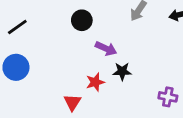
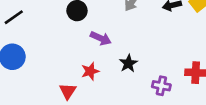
black star: (122, 71) -> (128, 63), moved, turned -30

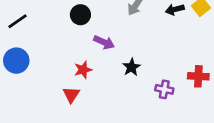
red star: (90, 71) -> (83, 70), moved

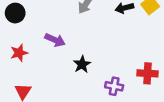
black circle: (80, 15) -> (15, 13), moved
red star: (83, 70) -> (19, 53), moved

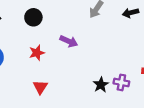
black star: (82, 64) -> (101, 85), moved

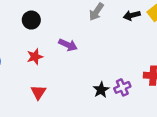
purple cross: (121, 82) -> (122, 87), turned -35

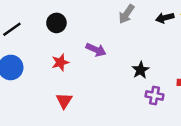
purple cross: (122, 87) -> (155, 95), turned 35
black star: (101, 90) -> (140, 70), moved

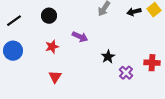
black star: (140, 70) -> (108, 57), moved
purple cross: (155, 95) -> (126, 73), turned 32

